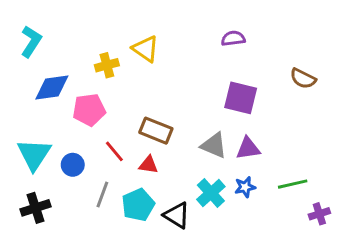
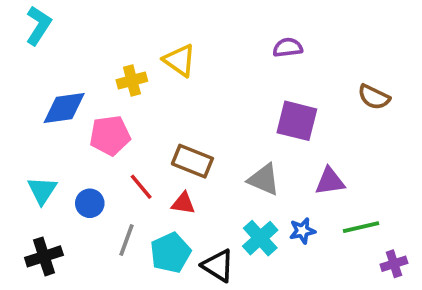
cyan L-shape: (31, 41) -> (38, 26), moved
purple triangle: (248, 148) -> (330, 181), moved
cyan triangle: (34, 154) -> (42, 190), size x0.7

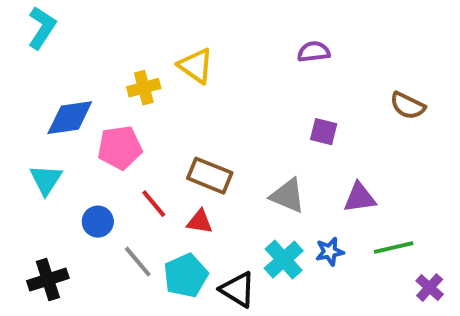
purple square: (297, 121) -> (324, 132), size x0.6
cyan triangle: (42, 190) -> (46, 180), moved
gray line: (126, 240) -> (138, 262), turned -60
purple cross: (394, 264) -> (430, 288), turned -30

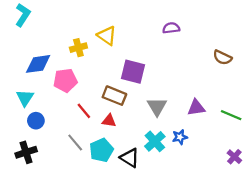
purple square: (324, 132) -> (133, 72), moved, size x1.6
gray triangle: (288, 196) -> (157, 107), turned 36
blue circle: (98, 222) -> (36, 121), moved
green line: (394, 248) -> (231, 115), moved, turned 36

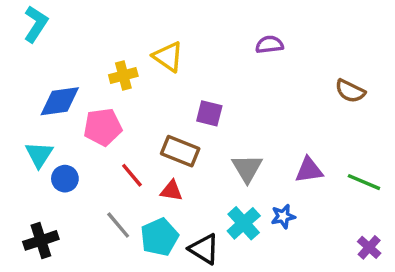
purple square: (133, 72) -> (209, 113), size x0.7
blue circle: (36, 121) -> (65, 179), moved

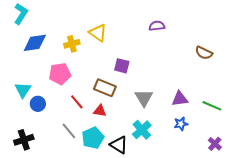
blue diamond: (60, 101) -> (35, 43), moved
blue star: (283, 216) -> (181, 124), moved

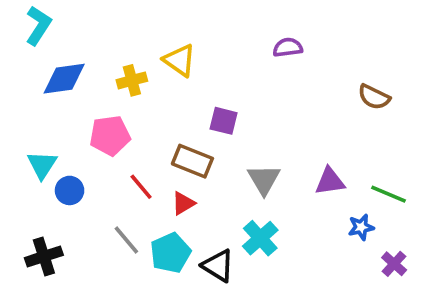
red triangle: (100, 111) -> (183, 203), turned -40
blue star: (181, 124) -> (361, 227), moved

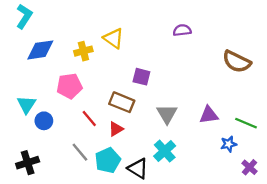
brown semicircle: (374, 97) -> (237, 62), size x1.4

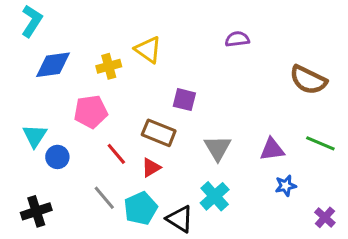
green line: (246, 123) -> (320, 143), moved
blue star: (229, 144) -> (286, 186), moved

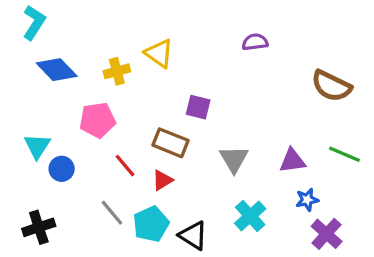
blue diamond: (53, 65) -> (57, 70), turned 54
cyan cross: (215, 196) -> (250, 216), moved
purple cross: (325, 217) -> (327, 234), moved, size x1.4

